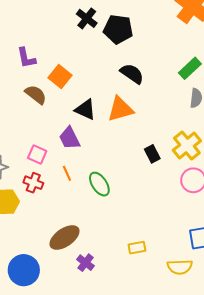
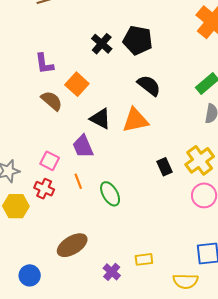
black cross: (87, 18) -> (102, 44), moved
purple cross: (86, 263) -> (112, 272), moved
blue circle: (24, 270) -> (30, 275), size x0.7

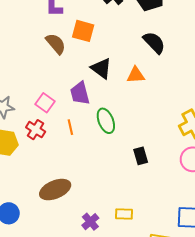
orange square: (77, 84) -> (83, 31), turned -35
orange triangle: (135, 120) -> (136, 75), size x0.7
black rectangle: (165, 167) -> (141, 156), moved
green ellipse: (110, 194) -> (106, 121), moved

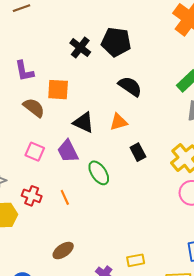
pink square: (45, 103) -> (35, 152), moved
orange line: (70, 127) -> (65, 197), moved
black rectangle: (141, 156) -> (138, 152), moved
brown ellipse: (55, 190) -> (63, 251), size x0.7

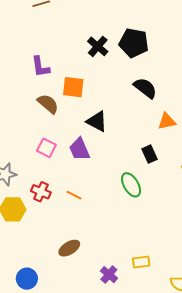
orange triangle: (119, 122) -> (167, 121), moved
green ellipse: (99, 173) -> (131, 185), moved
orange line: (65, 197) -> (74, 195), turned -42

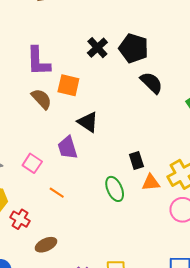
purple L-shape: (40, 67) -> (38, 61), size x1.4
black semicircle: (145, 88) -> (151, 83), moved
orange triangle: (167, 121) -> (151, 182), moved
pink square: (46, 148) -> (32, 163), moved
red cross: (41, 192) -> (20, 219), moved

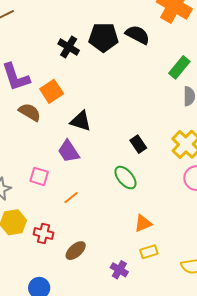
black semicircle: (151, 83) -> (138, 35), moved
orange square: (68, 85) -> (52, 91), turned -30
orange triangle: (151, 182) -> (143, 223), moved
orange line: (57, 193) -> (71, 198), turned -56

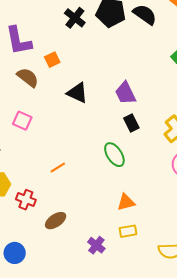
orange square: (52, 91) -> (52, 60), size x0.7
purple trapezoid: (68, 151) -> (125, 93), moved
pink square: (39, 176) -> (22, 121), moved

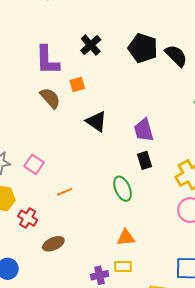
black cross: (75, 18) -> (91, 45), moved
pink square: (22, 121) -> (34, 164), moved
purple cross: (96, 245) -> (100, 275), moved, turned 30

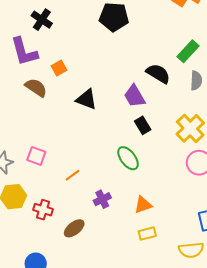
black cross: (91, 45) -> (42, 20), moved
black semicircle: (176, 56) -> (158, 74), moved
purple cross: (100, 275) -> (102, 199), moved

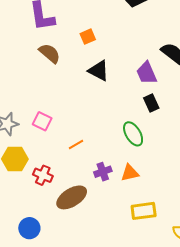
orange square: (59, 68) -> (88, 37), moved
orange triangle: (143, 205) -> (130, 173), moved
brown ellipse: (74, 228) -> (72, 197), size x1.4
yellow rectangle: (147, 234) -> (144, 211), size x1.4

